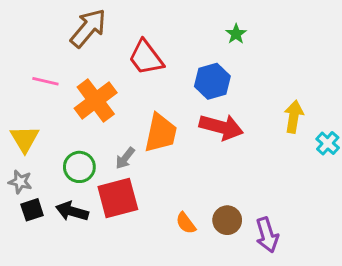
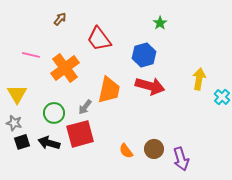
brown arrow: (88, 28) -> (60, 19), size x0.5

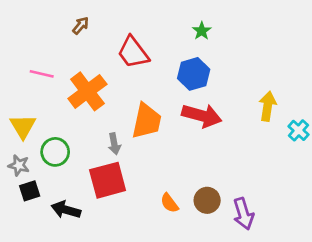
green star: (160, 23) -> (202, 31), moved
gray arrow: (85, 107) -> (114, 144), turned -49
green circle: (54, 113) -> (55, 152), moved
black arrow: (49, 143) -> (66, 210), moved

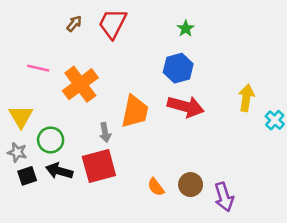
red trapezoid: (133, 52) -> (113, 24), moved, turned 64
black arrow: (66, 210) -> (59, 171), moved

